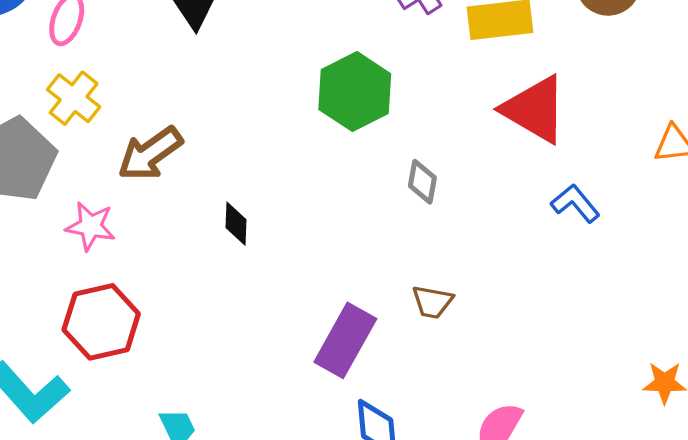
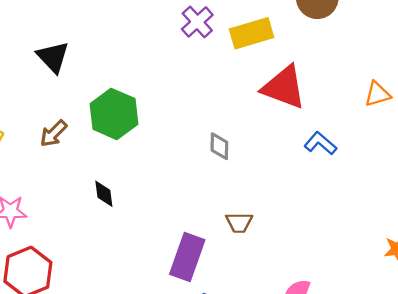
green hexagon: (355, 92) -> (114, 114), moved
brown arrow: (150, 154) -> (53, 134), moved, size x0.7

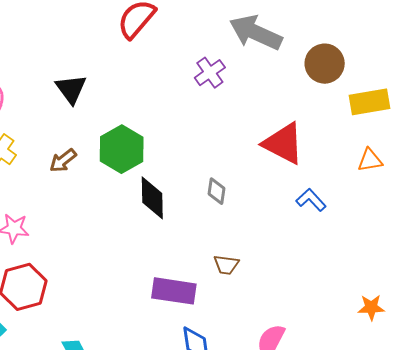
yellow rectangle: (252, 33) -> (370, 102), moved
black diamond: (104, 194) -> (152, 198), moved, size x1.6
purple rectangle: (187, 257) -> (174, 291), turned 72

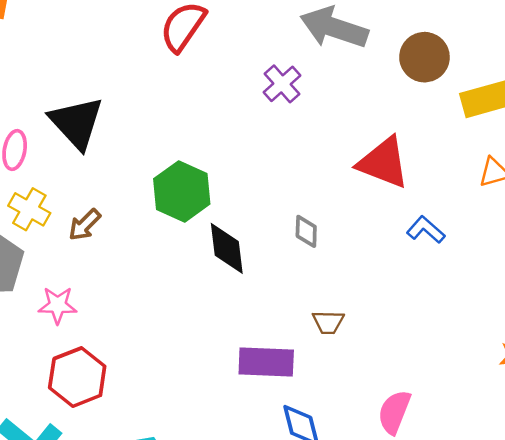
black triangle: (71, 89) -> (76, 123), moved, size x1.4
brown arrow: (63, 161) -> (85, 225), moved

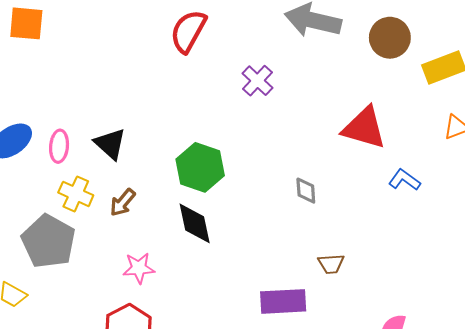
purple cross: (282, 84) -> (257, 81), moved
black triangle: (76, 123) -> (110, 144), moved, size x0.7
black diamond: (227, 248) -> (195, 223), moved
pink star: (58, 305) -> (139, 268), moved

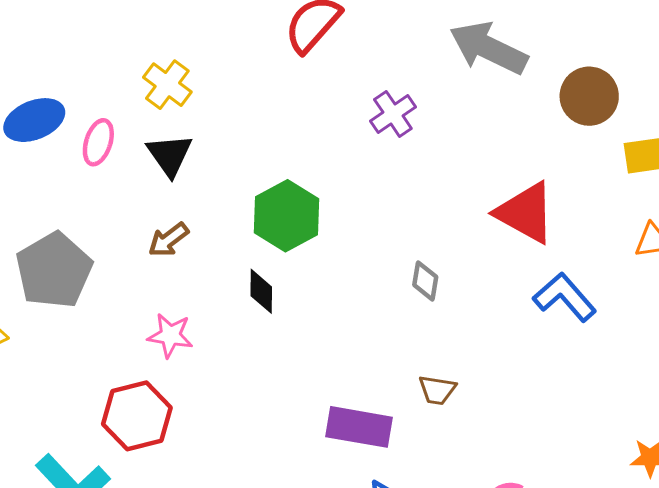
blue L-shape: (404, 180) -> (565, 297), size x1.4
yellow cross: (76, 194) -> (167, 85), moved
black diamond: (195, 223) -> (261, 291), size x0.7

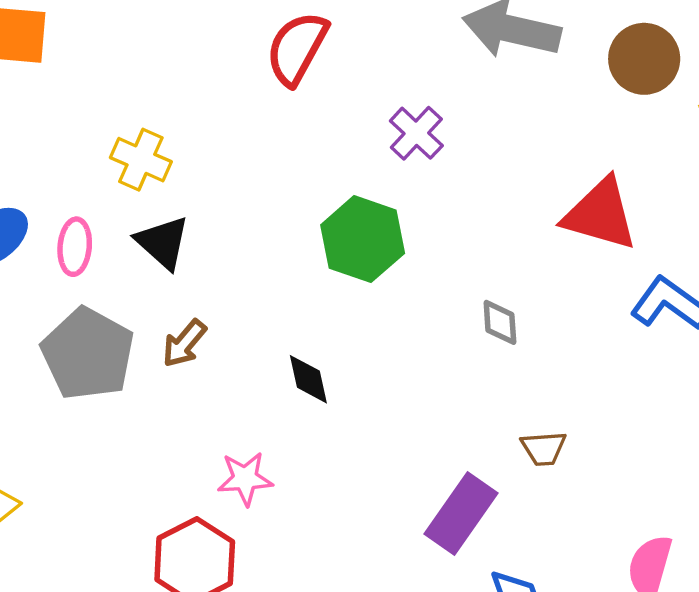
green hexagon: (287, 216) -> (363, 239), moved
gray pentagon: (54, 270) -> (88, 354), moved
pink star: (170, 335) -> (245, 479), moved
purple rectangle: (359, 427) -> (461, 513), turned -52

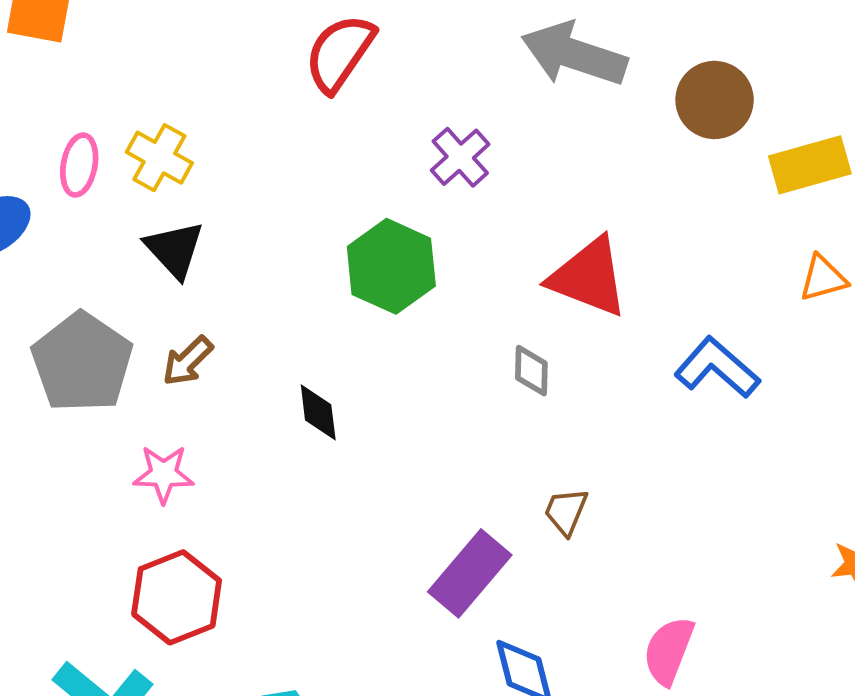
red triangle: (600, 214) -> (589, 277), moved
pink ellipse: (75, 247) -> (79, 165), moved
brown trapezoid: (544, 448) -> (566, 511), turned 111
pink star: (245, 479) -> (164, 474), moved

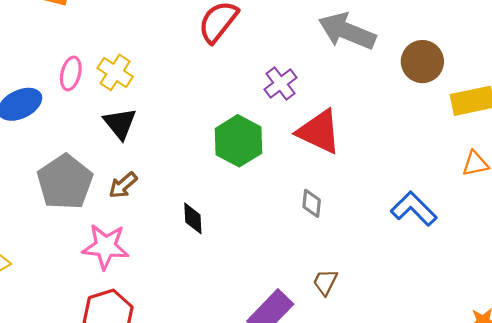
red triangle: (589, 277) -> (319, 132), moved
pink star: (164, 474) -> (106, 247), size x1.4

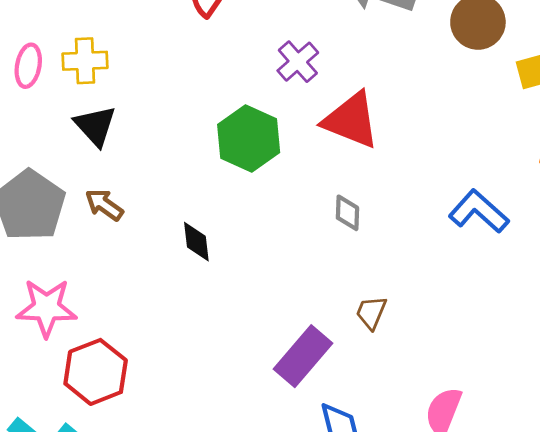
yellow cross: (115, 72) -> (85, 61), turned -32
brown arrow: (123, 185) -> (104, 205), turned 80
pink star: (106, 247) -> (46, 308), moved

